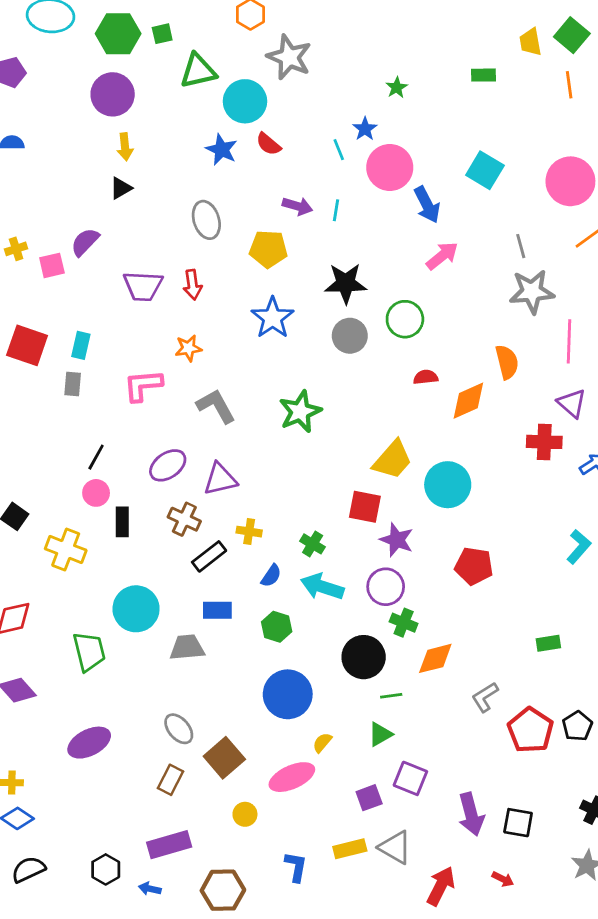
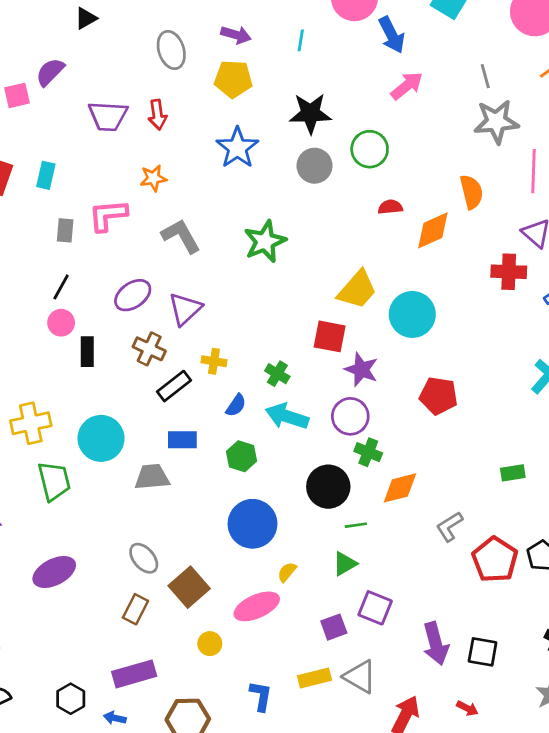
purple arrow: (297, 206) -> (236, 35), moved
gray rectangle: (73, 384) -> (65, 230), moved
purple triangle: (220, 479) -> (185, 309), turned -30
yellow cross: (66, 550) -> (31, 423), moved, turned -33

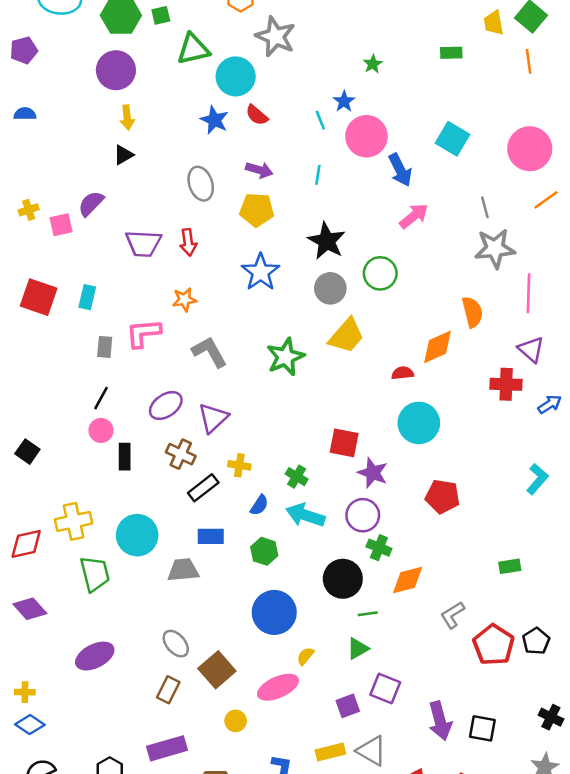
black star: (310, 113) -> (327, 241), turned 30
red semicircle: (390, 207) -> (403, 373), moved
yellow trapezoid: (357, 290) -> (347, 336), moved

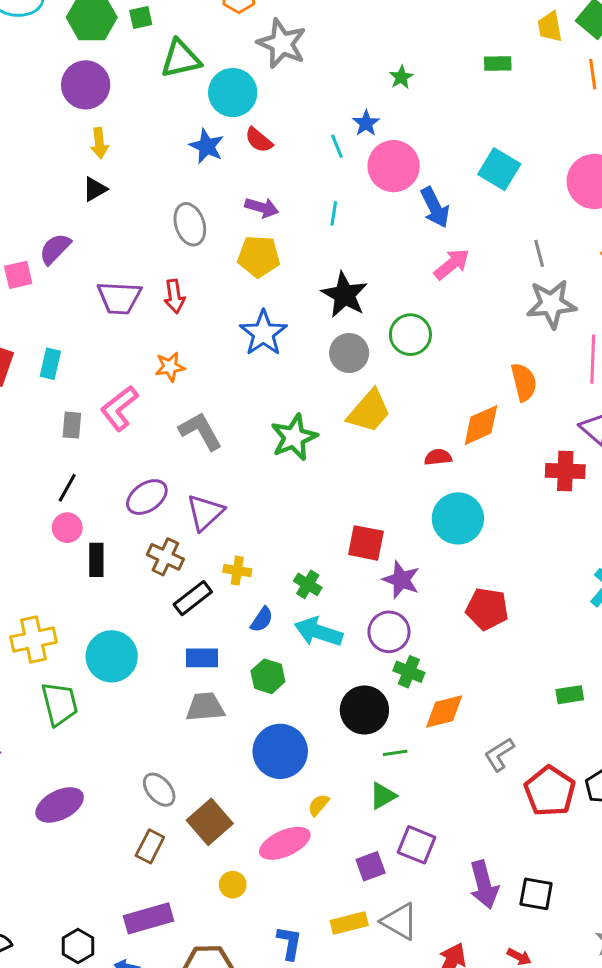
pink L-shape: (143, 333) -> (119, 408), turned -33
gray trapezoid: (183, 570) -> (205, 707), moved

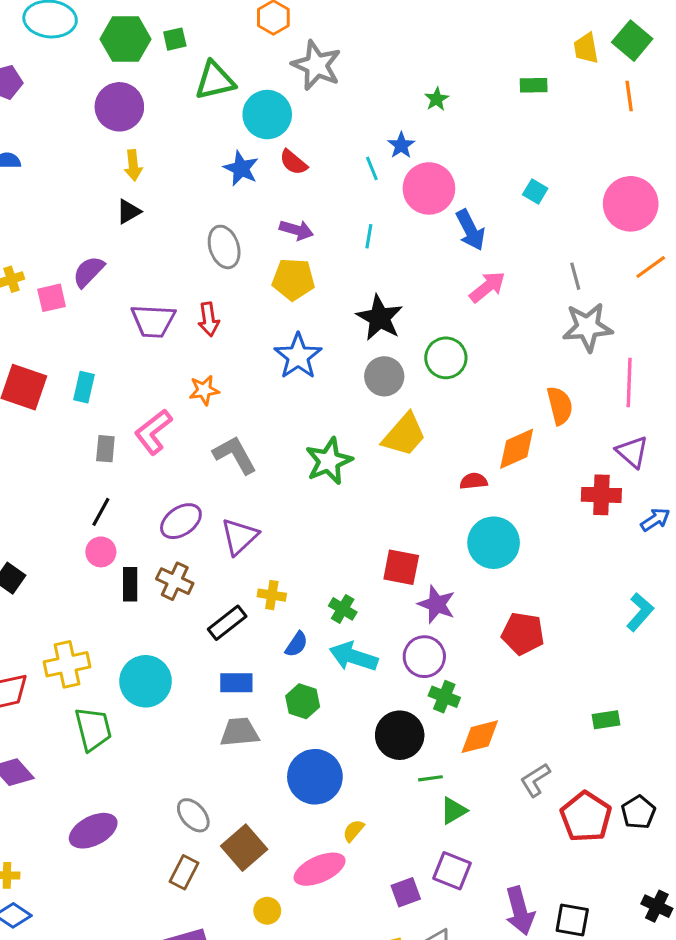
cyan square: (499, 169) -> (535, 192), size x0.6
brown cross: (165, 557) -> (175, 581), moved
green triangle: (383, 796) -> (454, 811), moved

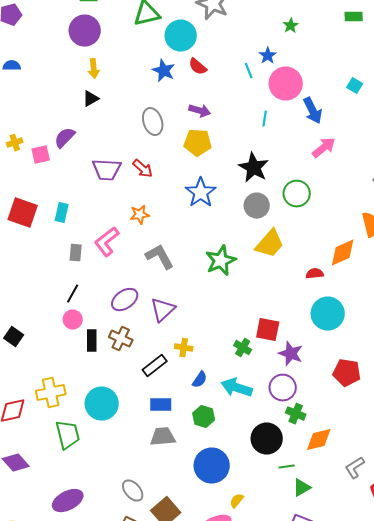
cyan line: (369, 236) -> (265, 119), moved
red arrow: (209, 319) -> (143, 169), turned -40
green cross: (343, 609) -> (243, 348), moved

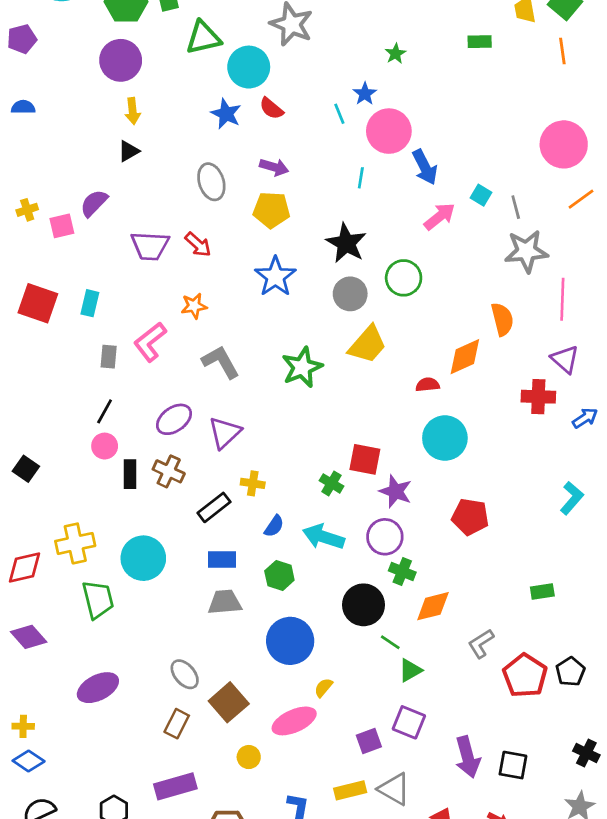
cyan square: (355, 86) -> (481, 195), moved
green line: (287, 467) -> (390, 642), turned 42

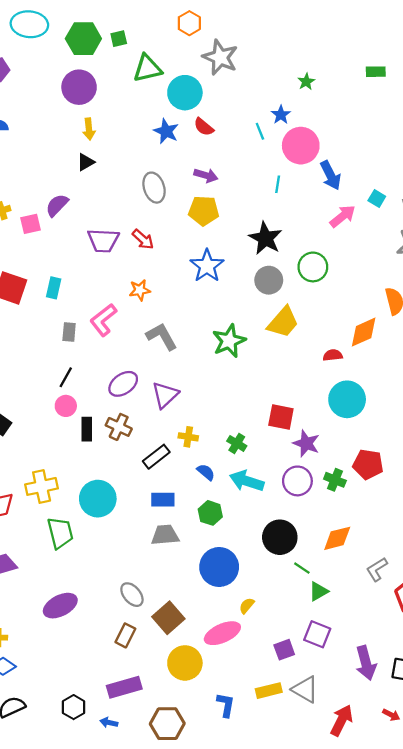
green cross: (331, 483) -> (237, 443), moved
blue semicircle: (274, 526) -> (206, 472), turned -84
green cross: (402, 571) -> (335, 480), moved
yellow circle: (249, 757) -> (185, 663), size x1.8

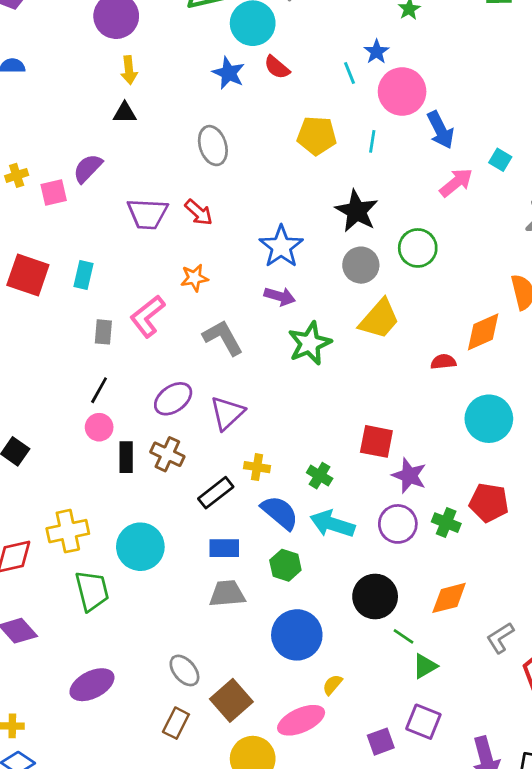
black triangle: (86, 162) -> (125, 113), turned 30
purple arrow: (206, 175) -> (280, 296), moved
yellow pentagon: (204, 211) -> (317, 136), moved
cyan circle: (347, 399) -> (489, 419), moved
blue semicircle: (206, 472) -> (280, 513), size x1.6

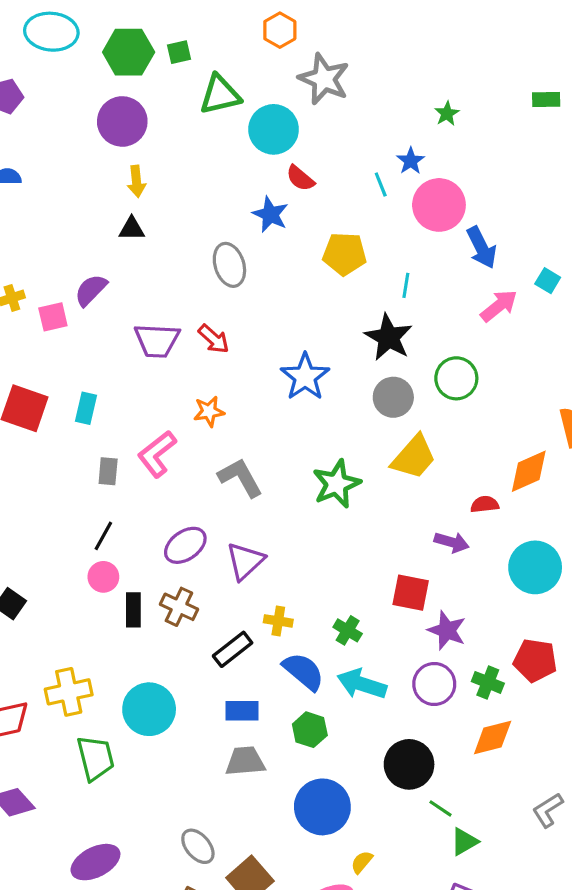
blue star: (229, 73) -> (270, 214), moved
cyan line: (372, 141) -> (406, 285), moved
purple arrow: (280, 296) -> (452, 542), moved
orange diamond: (449, 598) -> (493, 738), moved

